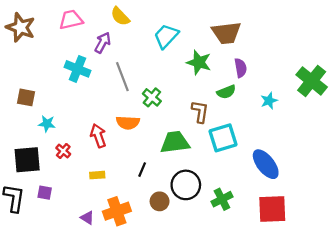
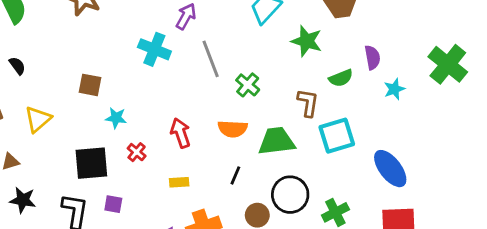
purple semicircle: (241, 68) -> (372, 57), moved
orange semicircle: (128, 123) -> (233, 129), moved

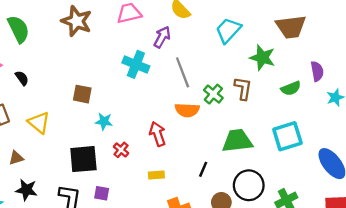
brown L-shape: (308, 103) -> (243, 88), moved
yellow triangle: (38, 119) -> (39, 123), turned -40
orange semicircle: (233, 129) -> (187, 110), moved

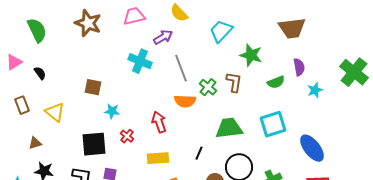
brown trapezoid: (291, 27) -> (292, 28), moved
purple arrow: (162, 37) -> (163, 37), turned 30
yellow rectangle: (156, 175) -> (158, 158), size x1.5

